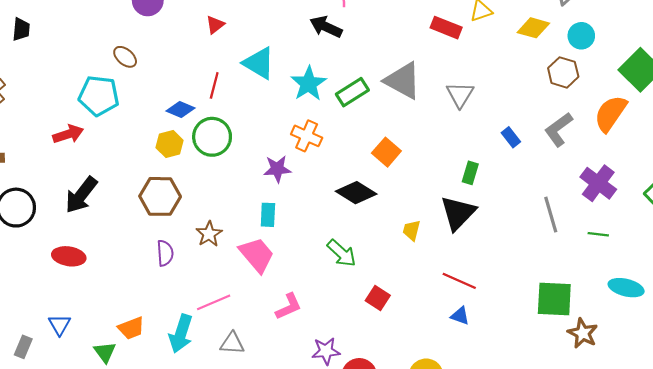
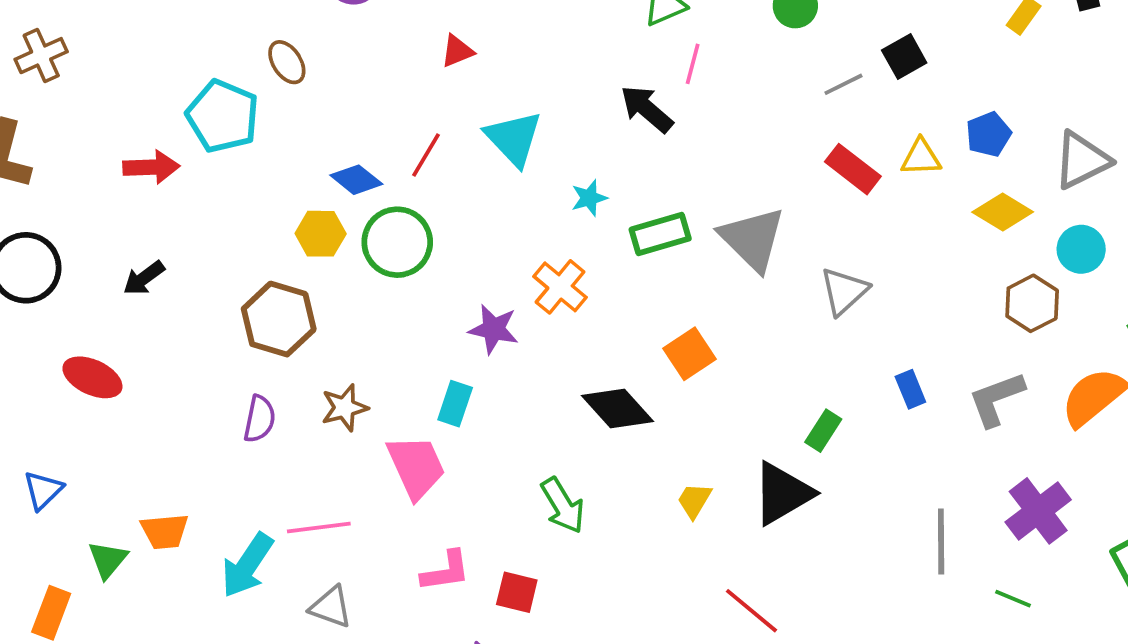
cyan star: (309, 84) -> (589, 198), size x0.6
black arrow: (81, 195) -> (144, 278), size x0.6
red square: (378, 298) -> (517, 592), moved, turned -35

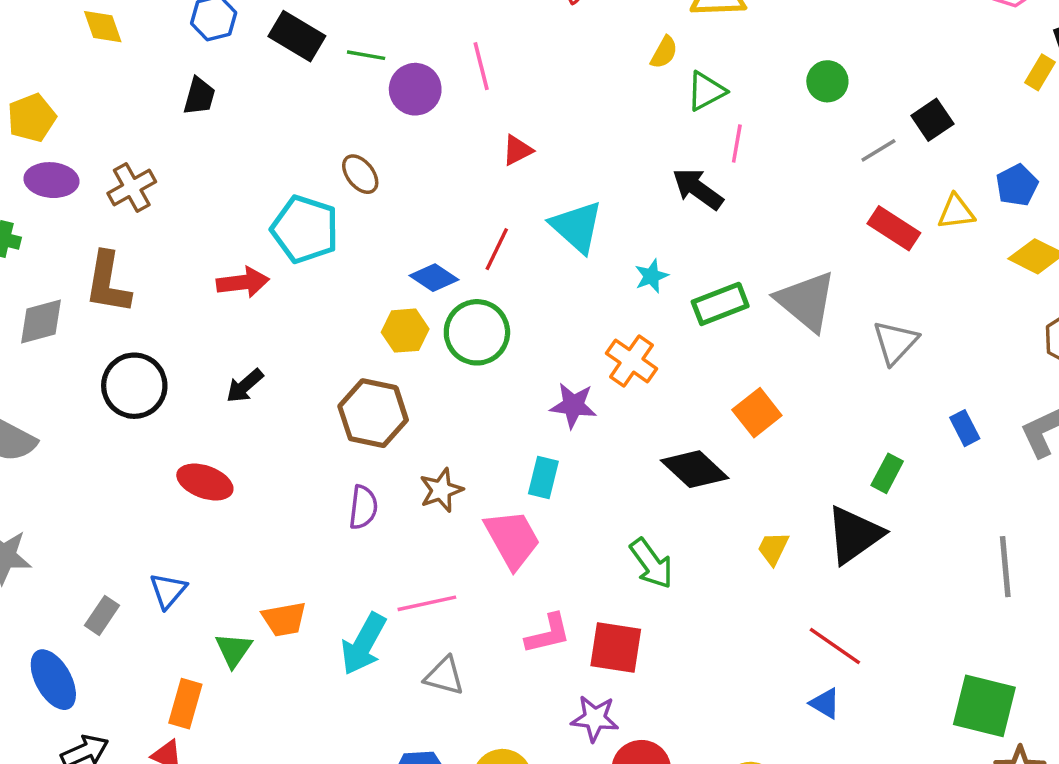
red square: (517, 592) -> (616, 648), size x1.4

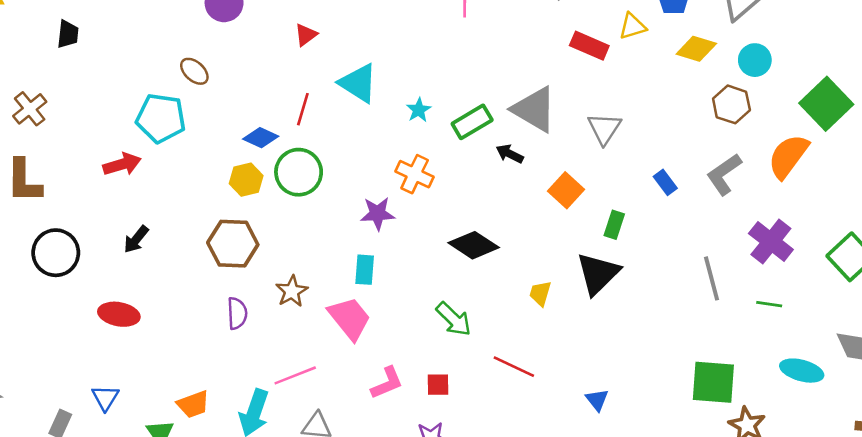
black arrow: (698, 189) -> (510, 154), moved, size x0.7
orange square: (757, 413) -> (566, 190), moved
red line: (835, 646) -> (514, 367), moved
red square: (616, 648) -> (438, 385), size x0.6
blue triangle: (825, 703) -> (597, 400), turned 30

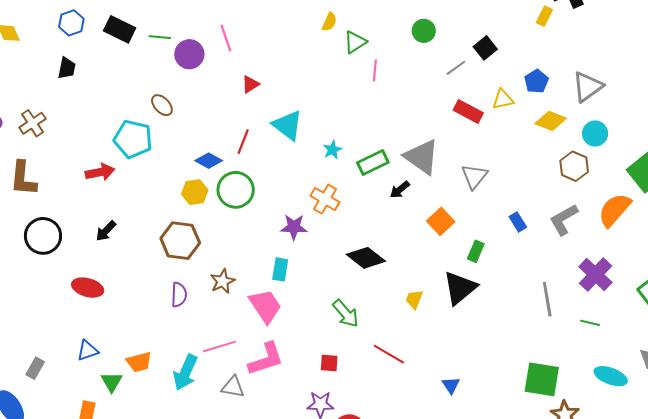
black arrow: (510, 154) -> (400, 190), turned -70
pink L-shape: (387, 383) -> (266, 359), moved, size x1.4
blue triangle: (105, 398) -> (88, 351), moved, turned 35

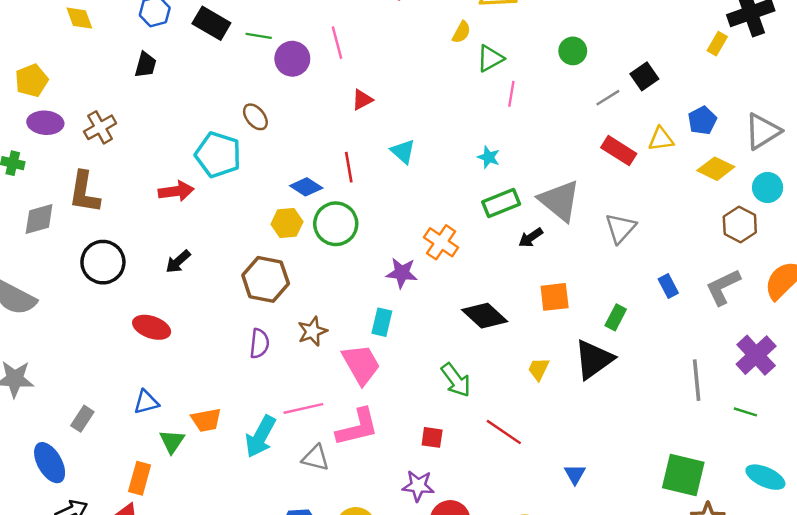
cyan triangle: (288, 125) -> (403, 151), size x0.7
red line: (243, 142) -> (349, 167), turned -35
cyan star: (332, 150) -> (489, 157), moved, turned -30
orange square: (441, 221) -> (555, 297), moved, turned 32

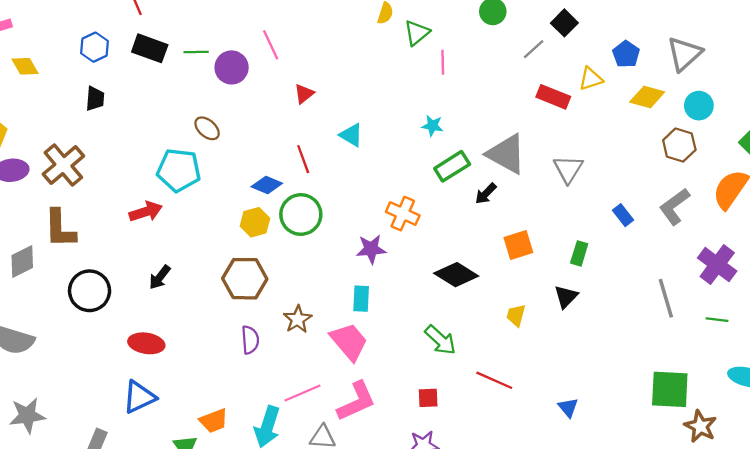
brown cross: (100, 127) -> (63, 165), size x1.4
black triangle: (594, 359) -> (566, 297), size x0.6
blue triangle: (146, 402) -> (139, 397), moved, size x1.4

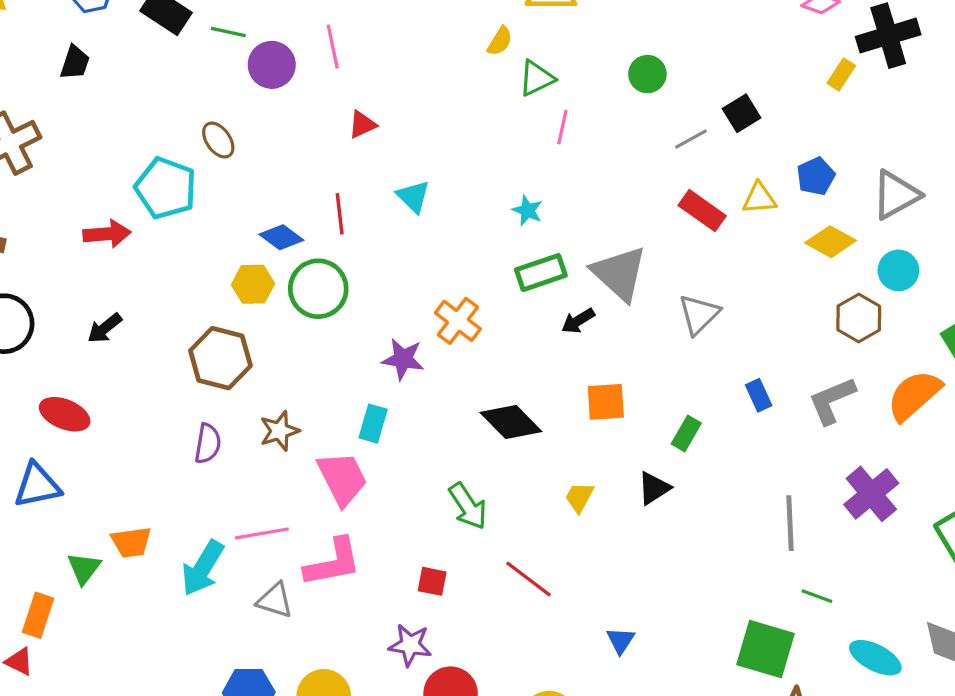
green line: (717, 320) -> (817, 596), moved

